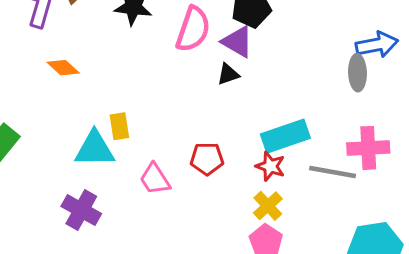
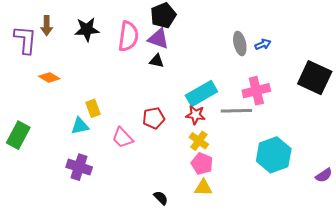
blue arrow: (377, 45) -> (263, 44), moved, size x0.6
black triangle: (228, 74) -> (157, 61), turned 42
cyan triangle: (95, 149) -> (80, 126), size x0.7

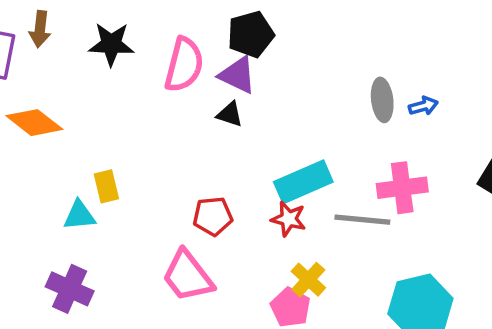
orange diamond: (49, 78) -> (34, 123), size x1.4
pink trapezoid: (123, 138) -> (188, 276), moved, size x1.4
yellow cross: (199, 141) -> (308, 280), moved

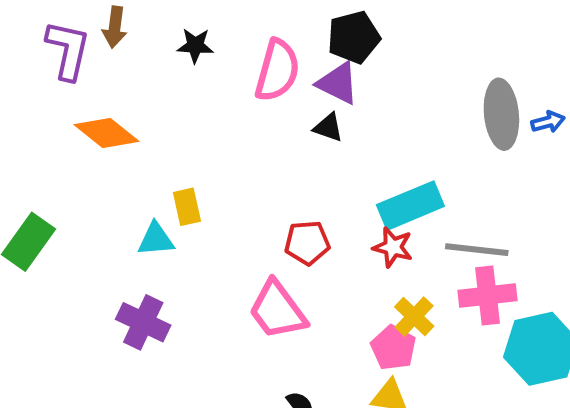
black star: (111, 44) -> (195, 46), size x0.7
gray ellipse: (382, 100) -> (501, 114), size x1.4
pink cross: (402, 188) -> (488, 296), moved

